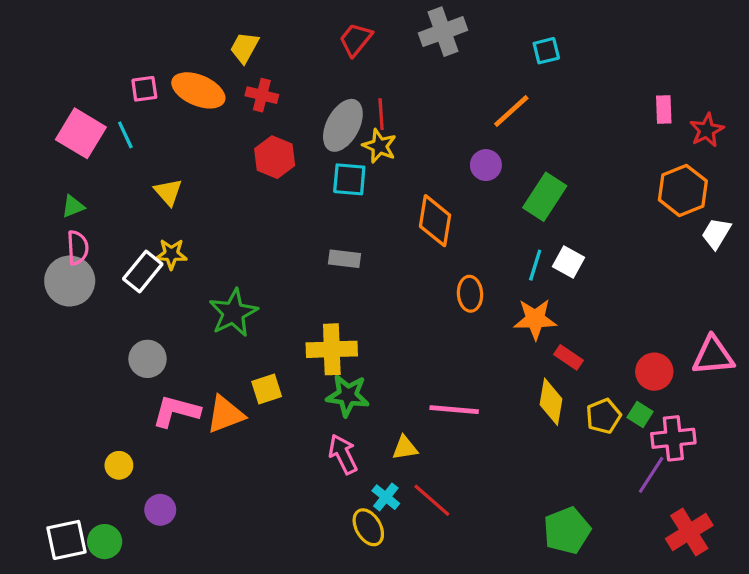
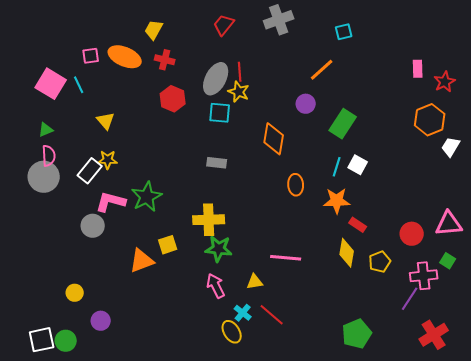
pink L-shape: (176, 411) -> (111, 202), moved
green square: (640, 414) -> (448, 261), moved

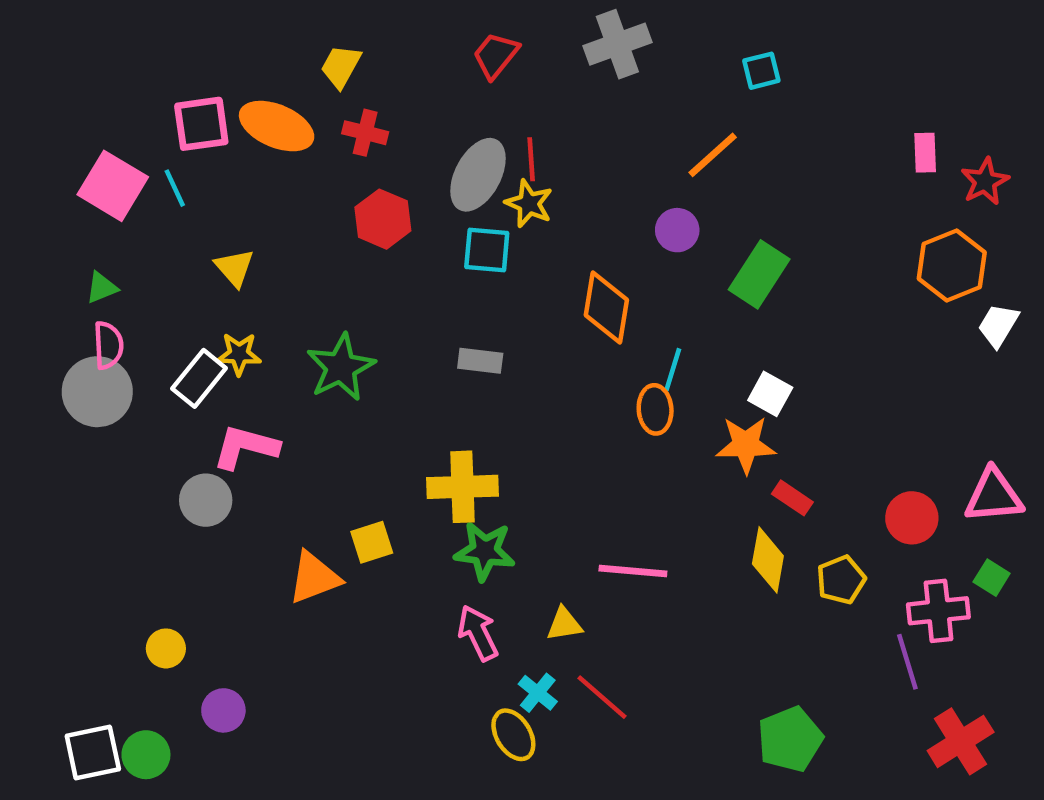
pink square: (91, 56) -> (201, 124), size x1.5
white square: (358, 165) -> (770, 394), moved
cyan line: (337, 167) -> (673, 370), moved
green star: (147, 197) -> (341, 367), moved
purple line: (410, 299) -> (907, 662), turned -50

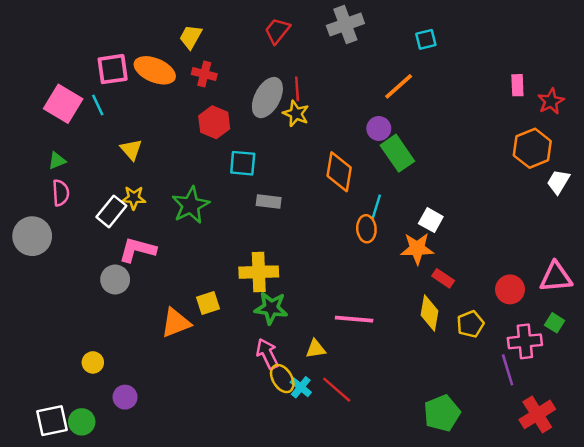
cyan square: (487, 250) -> (243, 163), moved
green rectangle: (759, 274) -> (397, 153), moved, turned -68
gray circle: (97, 392) -> (32, 236), moved
yellow ellipse: (513, 735) -> (282, 379), moved

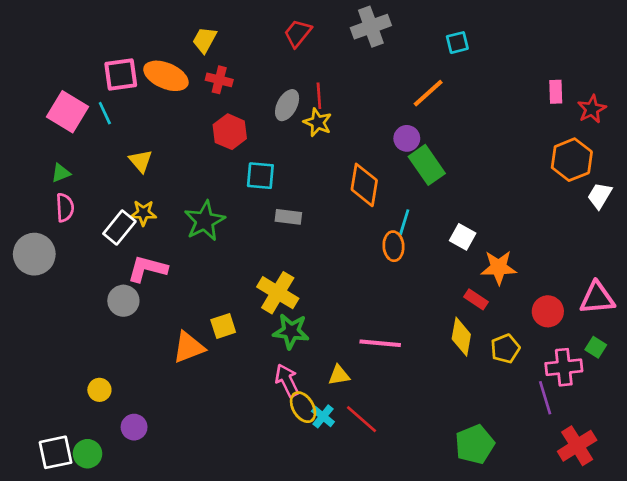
gray ellipse: (267, 98) -> (287, 105), size x0.7
orange star: (417, 249) -> (499, 267), moved
yellow cross: (259, 272) -> (278, 293), turned 33

